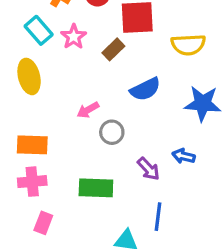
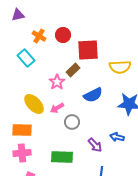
pink star: (74, 37) -> (57, 82), moved
yellow ellipse: (29, 76) -> (34, 104), moved, turned -30

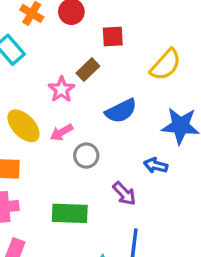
red square: (88, 50) -> (113, 37), size x0.6
yellow semicircle: (120, 67) -> (166, 65), turned -45
blue arrow: (117, 137) -> (156, 165), moved

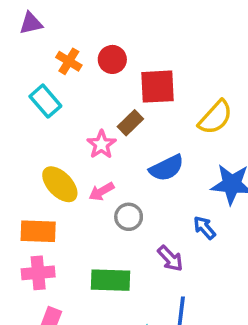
red square: (113, 37) -> (158, 87), size x1.5
blue arrow: (156, 165) -> (205, 228), turned 35

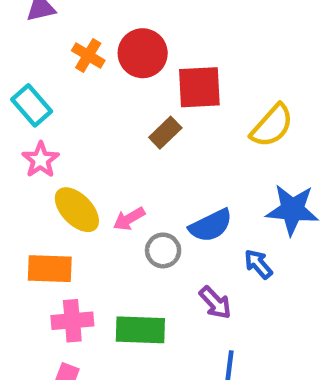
red circle: (112, 59) -> (143, 53), size x1.4
cyan rectangle: (45, 101) -> (32, 105), moved
pink star: (101, 144) -> (41, 160), moved
blue semicircle: (167, 168) -> (211, 226), moved
pink cross: (38, 273) -> (72, 321), moved

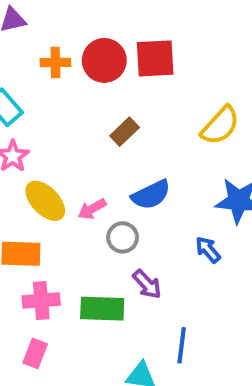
orange cross: (88, 55) -> (55, 62), turned -32
red square: (199, 87) -> (155, 58), moved
blue semicircle: (211, 226) -> (151, 195), moved
purple arrow: (215, 303) -> (147, 284), moved

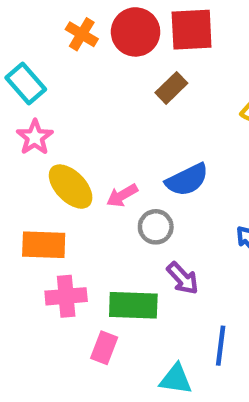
orange cross: (55, 62) -> (82, 34), turned 32
brown rectangle: (125, 132) -> (171, 88), moved
pink rectangle: (35, 353) -> (104, 348), moved

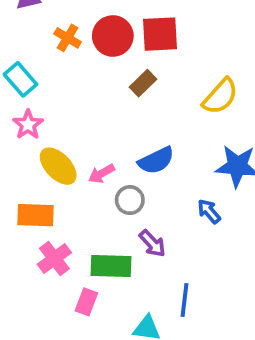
pink cross: (66, 296) -> (54, 258), turned -32

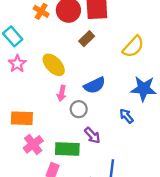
yellow ellipse: (58, 166) -> (54, 65), moved
pink arrow: (102, 174) -> (62, 93), turned -49

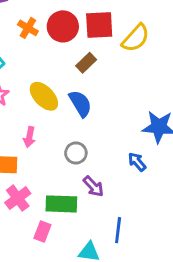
yellow semicircle: (133, 47) -> (136, 38), moved
blue semicircle: (95, 85) -> (80, 104), moved, turned -95
pink arrow: (62, 93) -> (29, 137), moved

